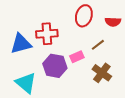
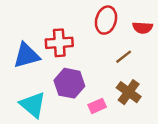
pink rectangle: (77, 57) -> (97, 106), moved

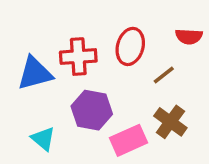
red ellipse: (106, 20) -> (130, 46), moved
cyan triangle: (33, 105) -> (43, 139), size x0.7
pink rectangle: (97, 106) -> (129, 140), size x1.5

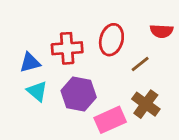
blue triangle: (35, 73) -> (30, 63), size x0.7
cyan triangle: (43, 139) -> (37, 91), moved

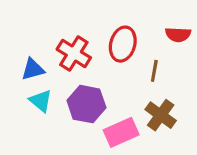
red cross: (67, 48) -> (74, 54), turned 36
brown line: (140, 64) -> (154, 71), turned -42

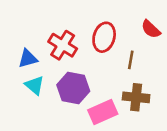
red semicircle: (178, 35) -> (151, 29), turned 40
brown cross: (161, 115) -> (136, 97), turned -30

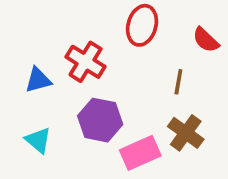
red ellipse: (104, 37) -> (142, 25), moved
cyan triangle: (35, 85) -> (38, 140), moved
brown cross: (136, 97) -> (186, 133), turned 30

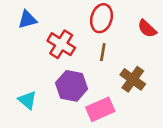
blue triangle: (38, 80) -> (27, 19), moved
brown line: (178, 82) -> (103, 52), moved
brown cross: (186, 133) -> (133, 79), moved

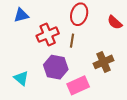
red cross: (61, 44) -> (48, 35), turned 35
brown line: (103, 52) -> (72, 41), moved
brown cross: (133, 79) -> (104, 62), turned 30

